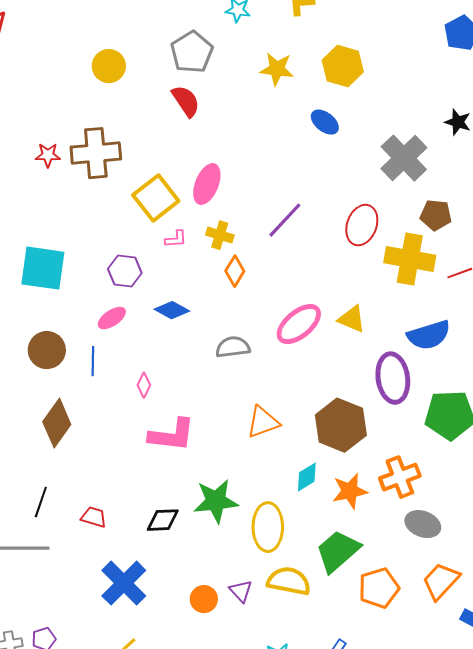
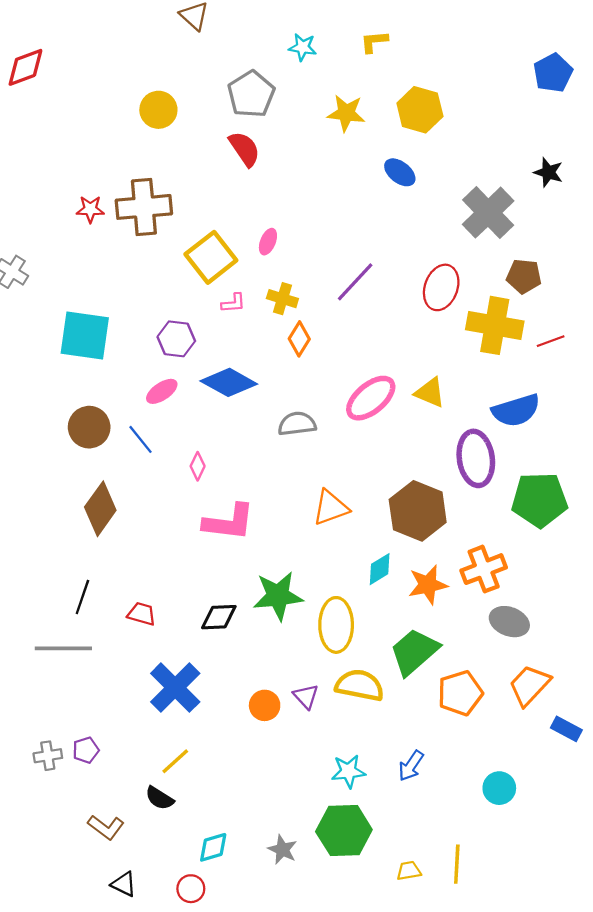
pink ellipse: (207, 184) -> (268, 242), size x0.6
blue diamond: (172, 310) -> (229, 382), size x1.4
blue line: (93, 361) -> (141, 439), turned -40

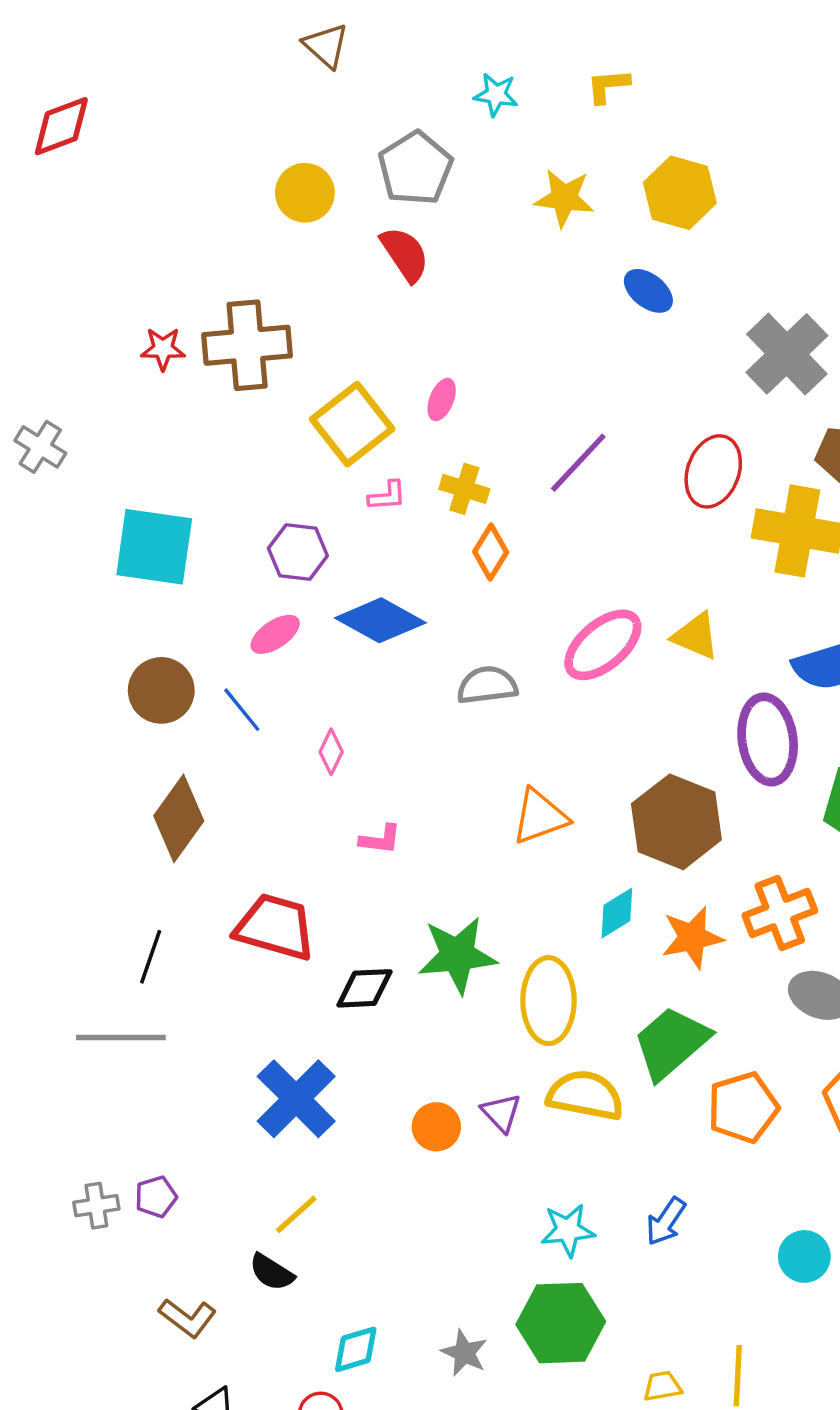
yellow circle: (158, 110) -> (305, 193), moved
pink L-shape: (229, 522) -> (380, 839), size x0.5
red trapezoid: (142, 614) -> (275, 927), moved, size x1.8

